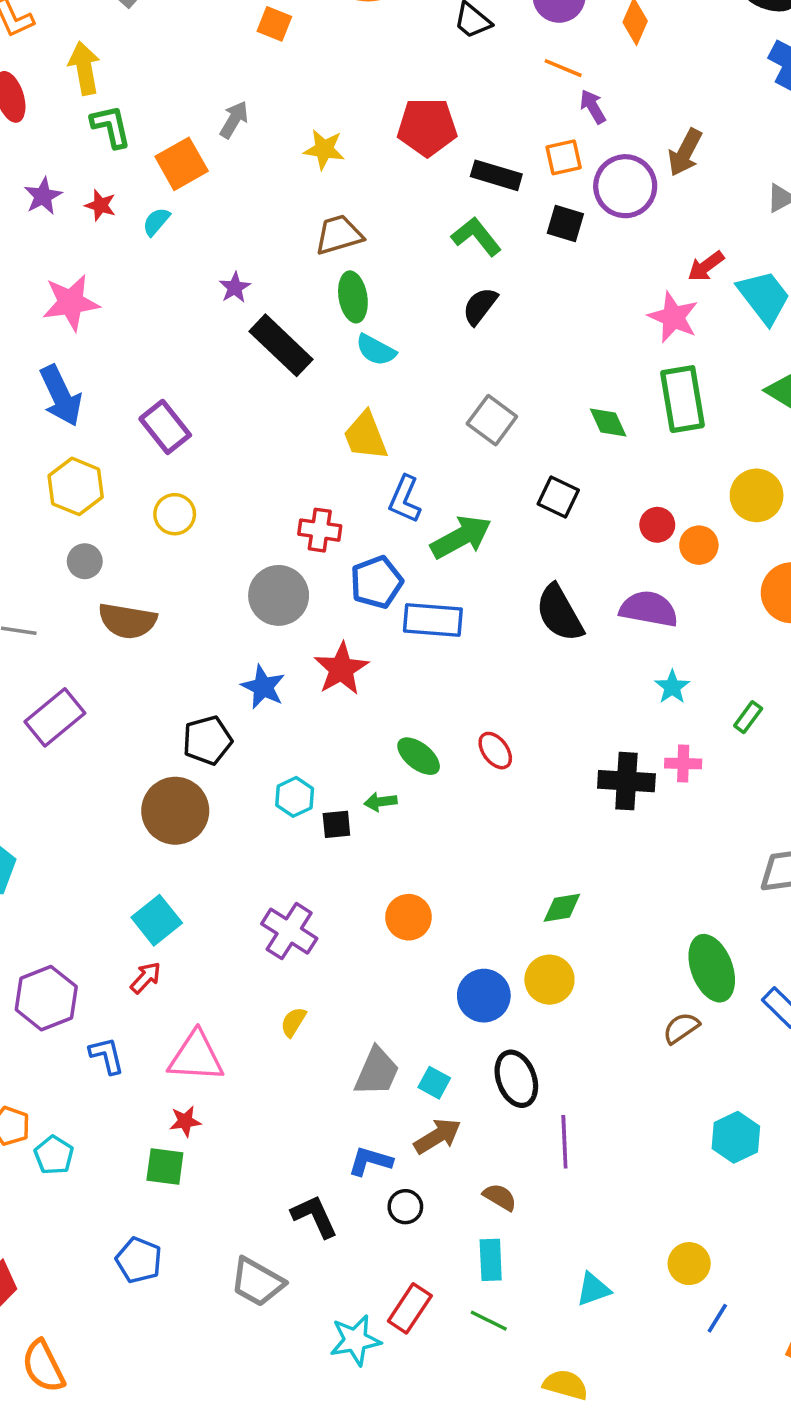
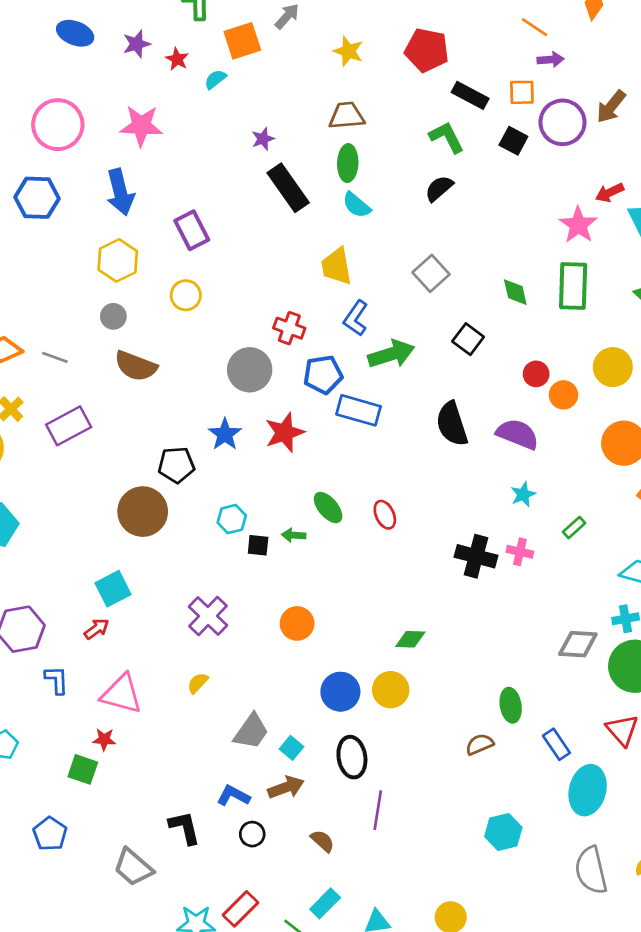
purple arrow: (593, 107) -> (551, 60), turned 105
green ellipse: (712, 968) -> (511, 705), size x0.7
cyan rectangle: (491, 1260) -> (325, 903), moved, turned 36

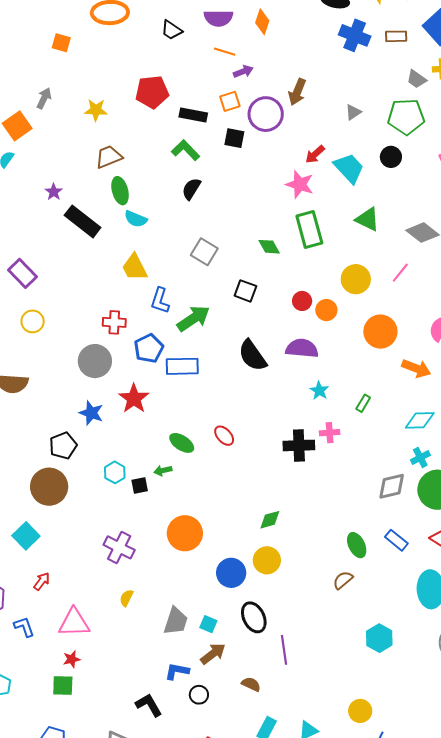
cyan square: (113, 589) -> (26, 536), moved
orange circle: (297, 623) -> (185, 533), size x1.4
blue rectangle: (556, 744) -> (396, 540), moved

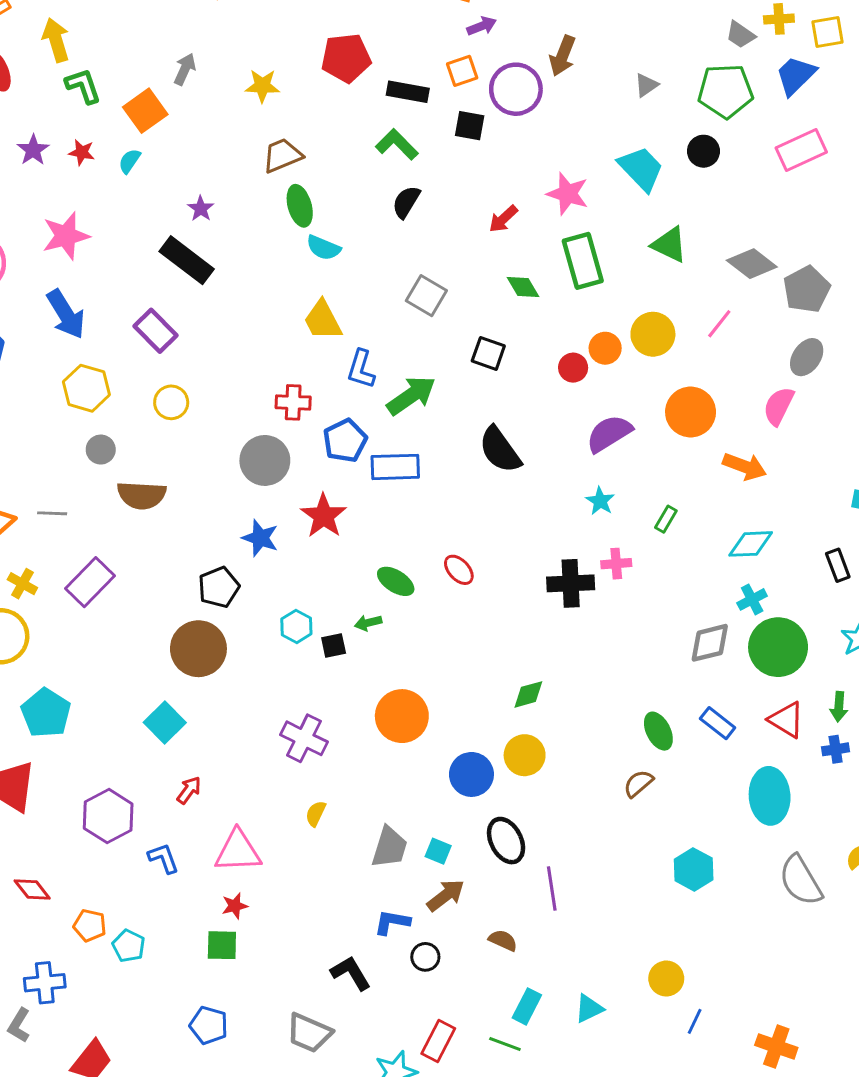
red arrow: (315, 154) -> (503, 219), moved
black rectangle: (83, 221) -> (187, 260), moved
orange circle: (326, 310) -> (605, 348), moved
purple semicircle: (302, 348) -> (609, 434), moved, turned -36

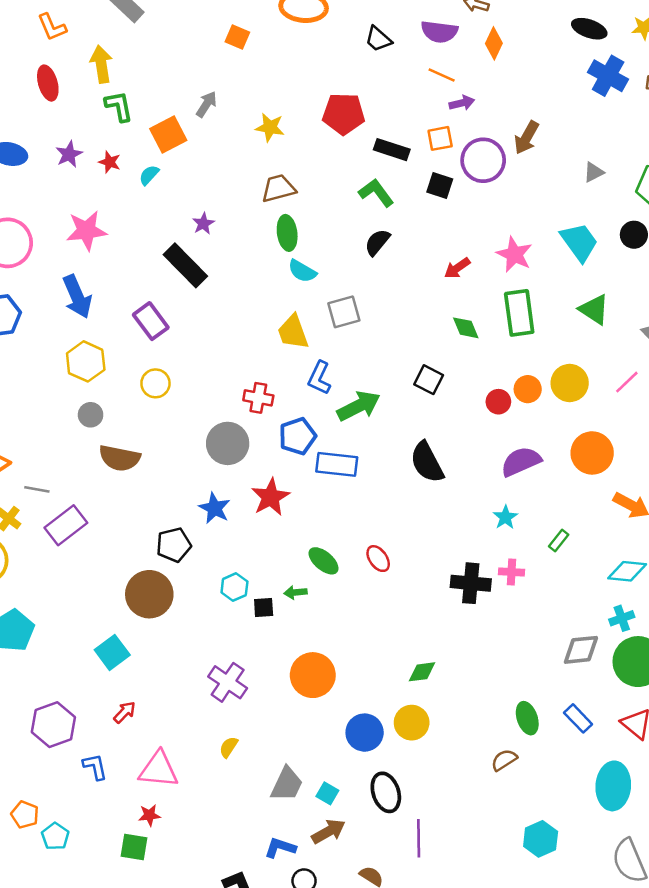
gray square: (426, 296) -> (344, 312), moved, turned 36
gray line: (52, 513) -> (37, 489), moved

